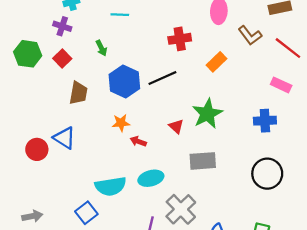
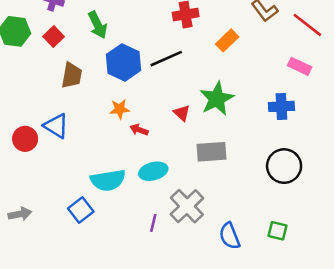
green arrow: (101, 48) -> (98, 25), size x1.5

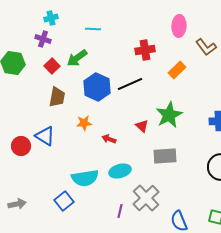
green arrow: (98, 25) -> (77, 58), turned 80
red square: (54, 37) -> (52, 66), moved
orange star: (120, 109) -> (84, 123), moved

